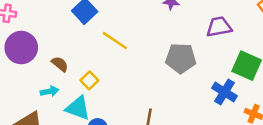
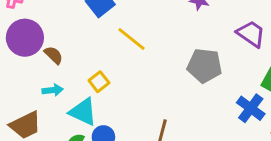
purple trapezoid: (219, 27) -> (251, 34), turned 40
brown semicircle: (60, 64) -> (54, 55), moved

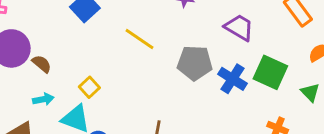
yellow line: (132, 39) -> (140, 39), moved
blue cross: (251, 108) -> (233, 79), moved

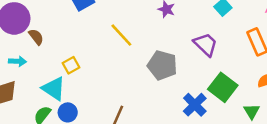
blue cross: (233, 79) -> (195, 105), moved
cyan arrow: (43, 99) -> (18, 61), moved

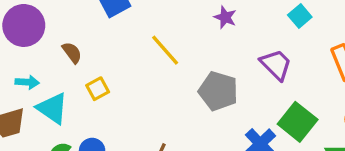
brown semicircle: (36, 37) -> (72, 53), moved
cyan triangle: (54, 89) -> (52, 108), moved

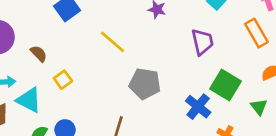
purple trapezoid: (276, 65) -> (202, 42), turned 40
gray pentagon: (218, 91) -> (145, 84), moved

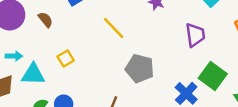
brown semicircle: (39, 54) -> (45, 20), moved
cyan triangle: (29, 100) -> (33, 74), turned -30

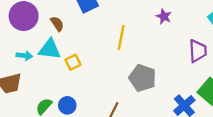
yellow line: (114, 28) -> (121, 37), turned 50
cyan triangle: (33, 74) -> (50, 49), moved

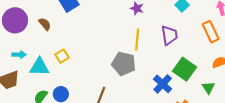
yellow line: (121, 37) -> (137, 39), moved
cyan triangle: (50, 49) -> (39, 67), moved

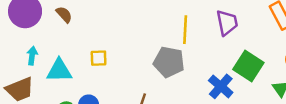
cyan arrow: (19, 55) -> (32, 56), turned -80
yellow square: (62, 56) -> (99, 58), moved, turned 32

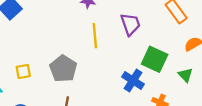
gray pentagon: (169, 62) -> (63, 69), moved, turned 30

